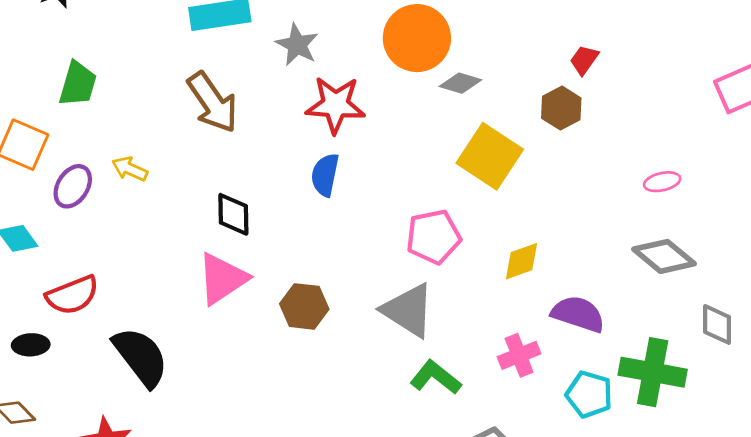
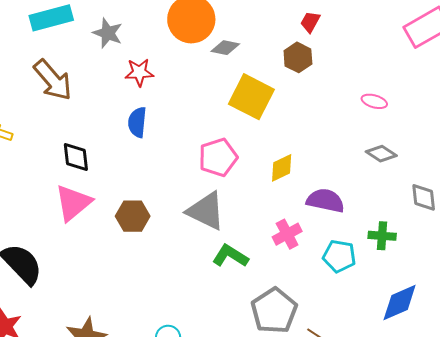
red star: (335, 105) -> (139, 72), size x0.7
pink ellipse: (662, 182) -> (374, 101), turned 35
gray diamond: (664, 256) -> (381, 154), size x0.7
green cross: (653, 372) -> (382, 236), size x0.6

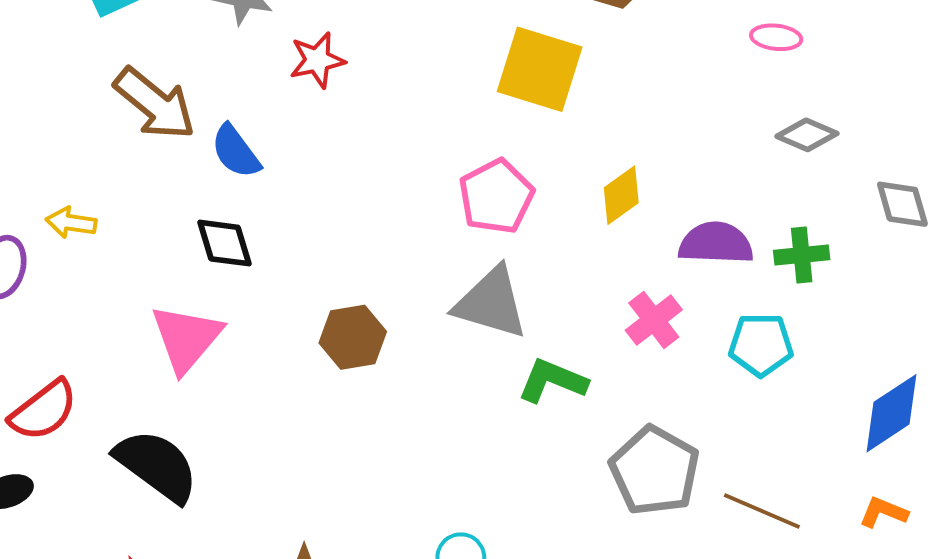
blue semicircle: (137, 122) -> (236, 151), moved, turned -32
pink triangle: (73, 203) -> (186, 338), moved
green cross: (382, 236) -> (802, 255), moved

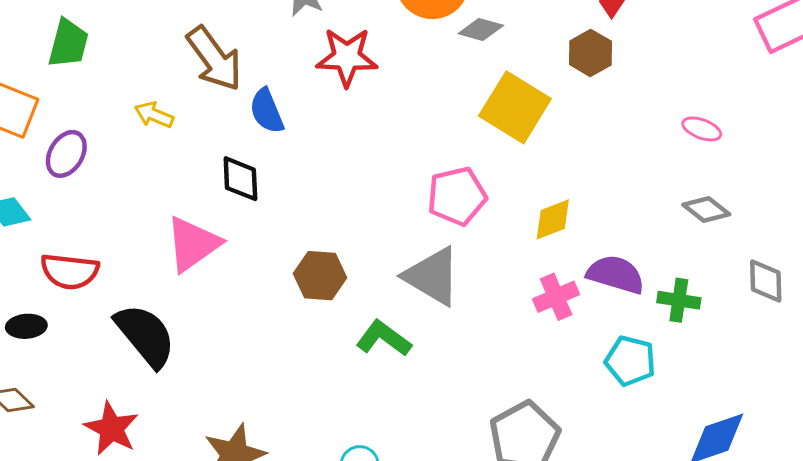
red star: (317, 60) -> (347, 57), size x1.4
yellow arrow: (71, 223) -> (154, 115), moved
pink cross: (654, 320) -> (556, 297), moved
green L-shape: (552, 381) -> (384, 338), moved
red semicircle: (44, 410) -> (70, 271), turned 30

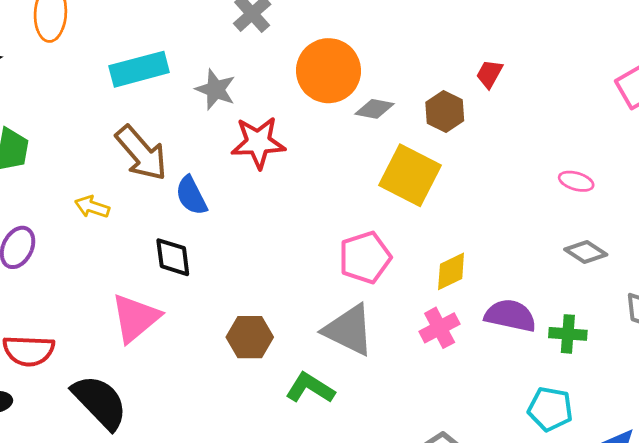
brown hexagon: (590, 53) -> (445, 111), moved
pink cross: (556, 297) -> (440, 328), moved
cyan pentagon: (630, 361) -> (550, 409), moved

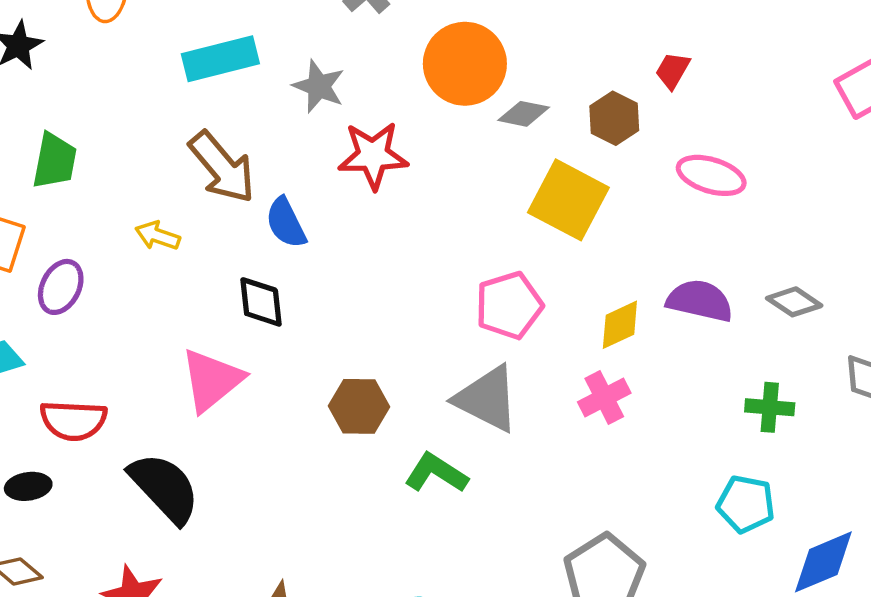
pink ellipse: (576, 181) -> (711, 175), moved, size x1.5
purple semicircle: (510, 316) -> (700, 301), moved

